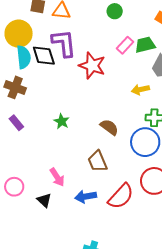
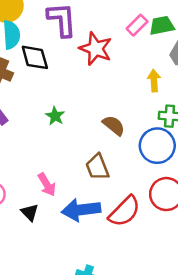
black diamond: (44, 56) -> (35, 57), moved
yellow arrow: (140, 90) -> (154, 81), turned 96
blue arrow: (86, 196) -> (81, 210), size x1.4

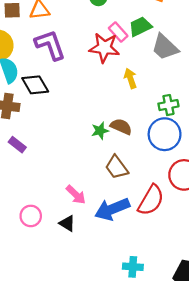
pink rectangle: (137, 25) -> (118, 32), turned -72
red star: (96, 49) -> (104, 48), moved
yellow arrow: (154, 81) -> (130, 78), moved
green star: (55, 116) -> (100, 131), moved, turned -30

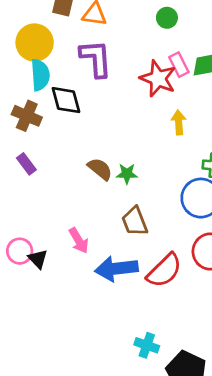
brown semicircle: (121, 127) -> (100, 169), moved
black triangle: (67, 223) -> (38, 259), moved
cyan cross: (133, 267) -> (147, 345), moved

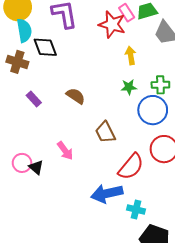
purple rectangle: (26, 164) -> (34, 99), moved
green star: (127, 174) -> (129, 87), moved
blue arrow: (116, 269) -> (107, 194), moved
cyan cross: (147, 345) -> (136, 210), moved

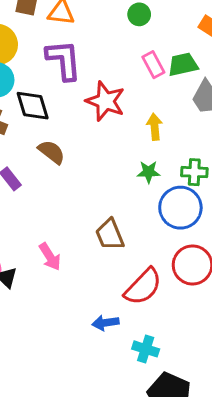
red star: (112, 24) -> (105, 101), moved
brown semicircle: (76, 96) -> (52, 152), moved
blue arrow: (107, 194) -> (105, 323), size x0.6

